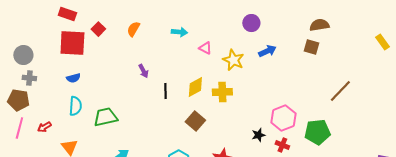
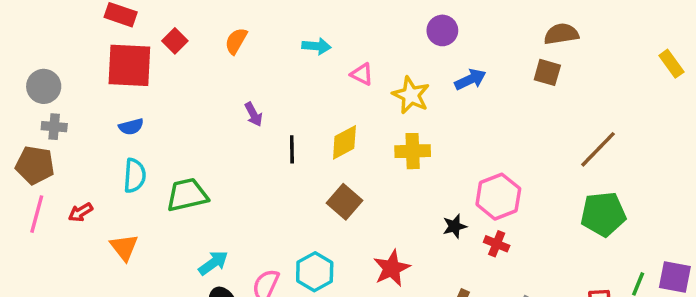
yellow cross: (222, 92) -> (413, 151), moved
green pentagon: (317, 132) -> (603, 214), moved

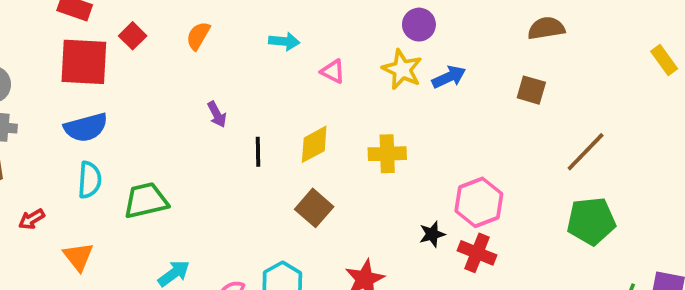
brown square: (547, 72) -> (531, 90), moved
yellow star: (411, 95) -> (402, 69), moved
blue semicircle: (131, 127) -> (86, 127), size x1.6
red cross: (497, 244) -> (477, 253), size x1.4

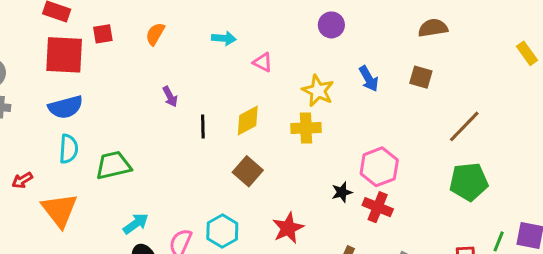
red square: (133, 36) -> (103, 34), turned 36
yellow star: (402, 69) -> (318, 91), moved
blue arrow: (449, 77) -> (369, 79), moved, turned 85
orange triangle: (78, 257) -> (60, 210), size x1.5

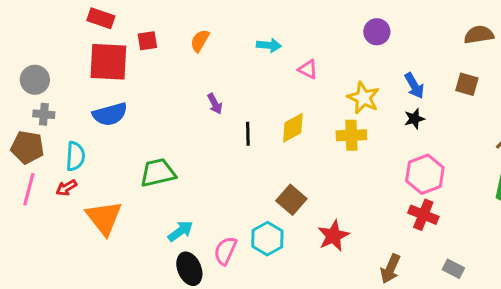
cyan semicircle: (69, 149) -> (75, 156), moved
brown square: (248, 171) -> (291, 200), moved
black star: (342, 192) -> (414, 119), moved

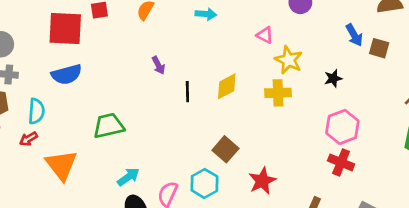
pink triangle: (308, 69) -> (265, 35), moved
blue arrow: (414, 86) -> (354, 35), moved

